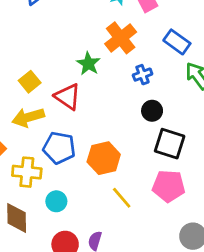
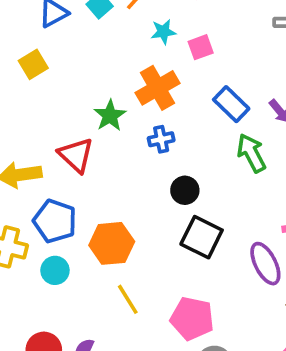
blue cross: (143, 75) -> (161, 139), moved
yellow square: (30, 82) -> (33, 64), moved
pink pentagon: (169, 186) -> (192, 319), moved
cyan circle: (56, 201) -> (55, 270), moved

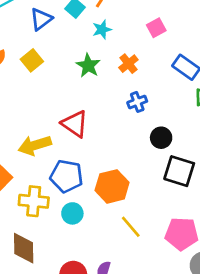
cyan star: (163, 32) -> (102, 29), moved
orange cross: (158, 88) -> (128, 64), size x0.6
green star: (110, 116) -> (88, 66), moved

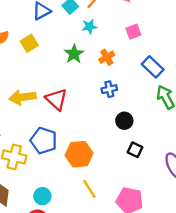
yellow arrow: (35, 145) -> (22, 97), moved
black square: (179, 171) -> (135, 150), size x0.6
cyan circle: (72, 213) -> (42, 196), moved

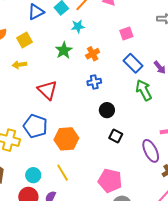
pink square: (133, 32) -> (126, 33), moved
yellow arrow: (22, 97) -> (19, 65), moved, size x0.6
yellow line: (89, 189) -> (63, 173), moved

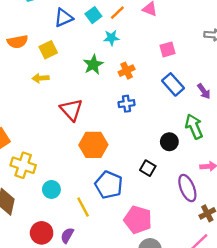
green arrow: (144, 90) -> (194, 126), moved
black circle: (107, 110) -> (169, 142), moved
blue pentagon: (35, 126) -> (109, 185), moved
orange hexagon: (66, 139) -> (93, 145), moved
cyan circle: (33, 175) -> (51, 189), moved

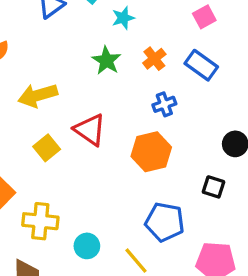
yellow square: (48, 50) -> (47, 148), moved
yellow arrow: (41, 78) -> (38, 95), size x1.6
blue rectangle: (173, 84) -> (201, 65), moved
orange hexagon: (93, 145) -> (151, 152), moved

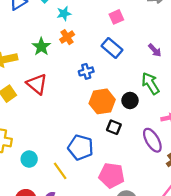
orange cross: (154, 59) -> (67, 37), moved
green star: (106, 61) -> (41, 47), moved
orange hexagon: (151, 152) -> (102, 101), moved

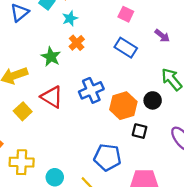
pink square: (116, 17) -> (126, 14), turned -32
purple arrow: (155, 50) -> (162, 36), moved
blue cross: (86, 71) -> (91, 90), moved, size x1.5

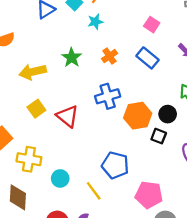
orange cross: (77, 43) -> (110, 56), moved
red triangle: (52, 97) -> (68, 116), moved
black square: (140, 131) -> (159, 136), moved

